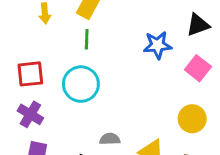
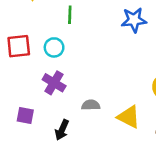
cyan circle: (81, 84) -> (54, 47), moved, size x0.6
purple cross: (30, 114) -> (54, 83), moved

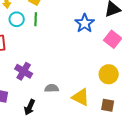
blue star: (134, 20) -> (85, 23), turned -30
cyan circle: (54, 47) -> (17, 19), moved

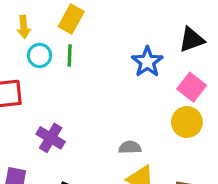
yellow circle: (109, 74) -> (187, 122), moved
gray semicircle: (52, 88) -> (130, 147), moved

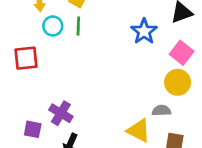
purple cross: (51, 138) -> (61, 113), moved
gray semicircle: (130, 147) -> (161, 110), moved

